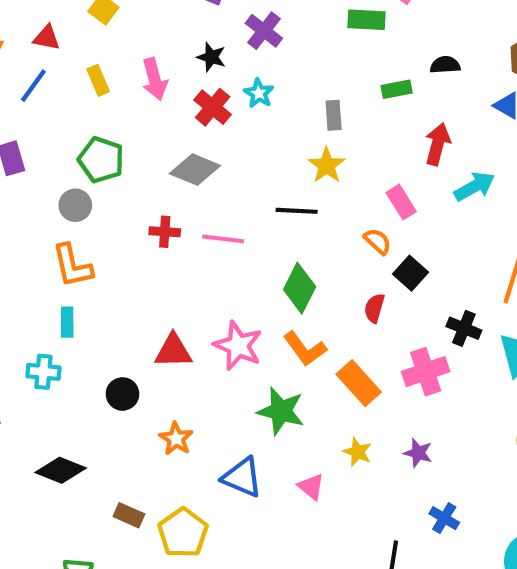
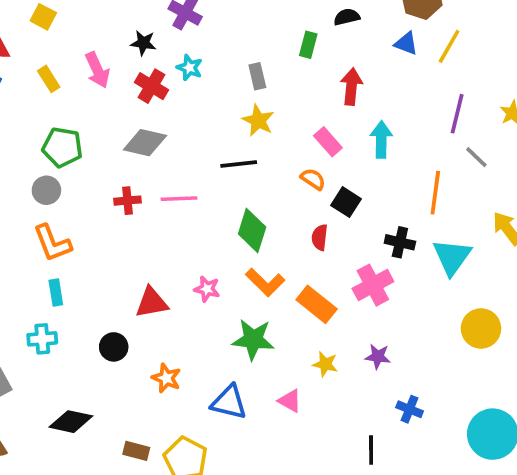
green rectangle: (397, 89) -> (308, 45), turned -55
cyan arrow: (475, 186) -> (381, 140), moved, turned -51
pink star: (238, 346) -> (207, 289), size x0.6

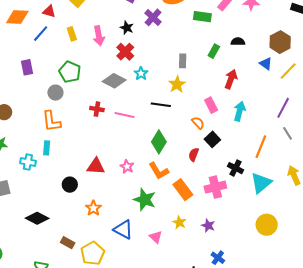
cyan star: (189, 68) -> (141, 74), moved
cyan cross: (42, 339) -> (28, 162), moved

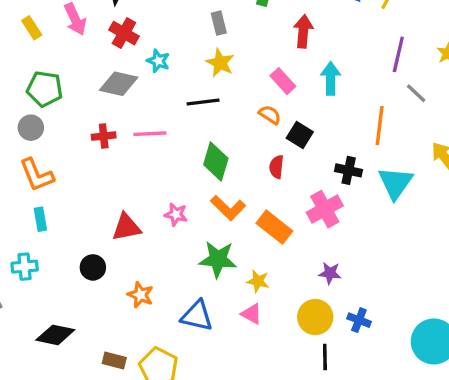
cyan cross: (28, 162) -> (25, 267), moved
yellow star: (179, 222) -> (258, 281), moved
yellow circle: (267, 225) -> (315, 317), moved

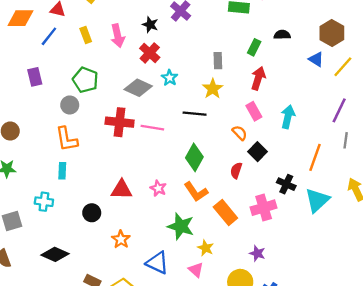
red arrow: (303, 31) -> (258, 78), moved
gray line: (416, 93) -> (346, 140), turned 42
red cross: (104, 136) -> (120, 122), size x1.6

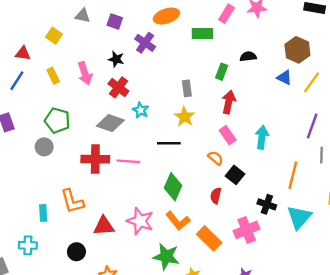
orange L-shape: (67, 139) -> (72, 201), moved
pink star: (158, 188) -> (140, 221), size x1.6

